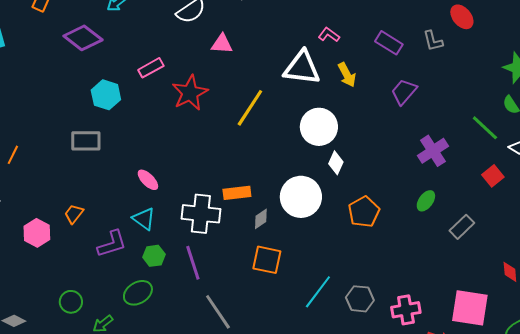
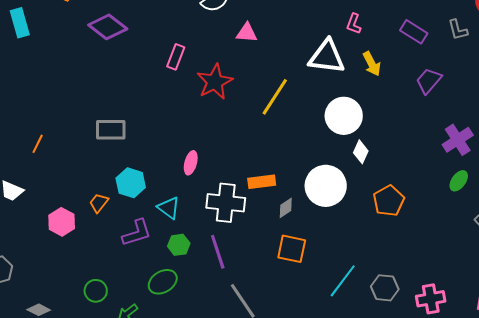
pink L-shape: (329, 35) -> (354, 24), turned -105
pink rectangle: (151, 68) -> (176, 57), turned -40
cyan hexagon: (106, 95) -> (131, 183), moved
pink ellipse: (148, 180) -> (191, 163), moved, turned 60
green ellipse: (426, 201) -> (459, 181), moved

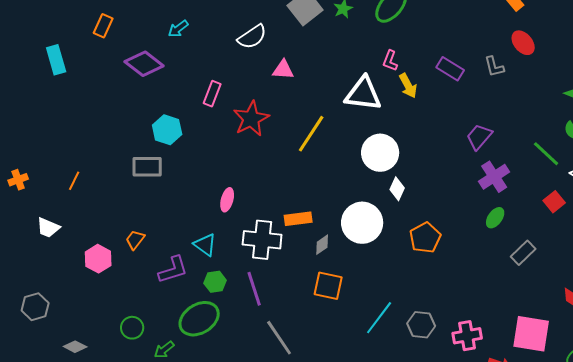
yellow arrow: (372, 64) -> (408, 86), moved
purple trapezoid: (429, 81) -> (479, 137), moved
cyan hexagon: (131, 183) -> (167, 130), moved
green ellipse: (163, 282) -> (199, 319), size x1.4

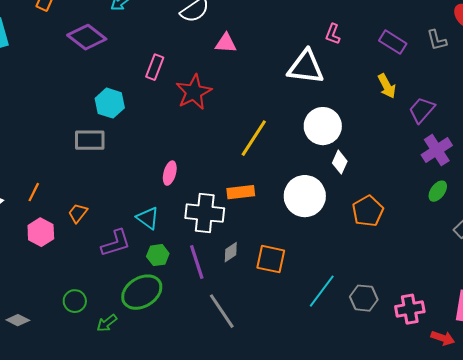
yellow arrow: (408, 86) -> (387, 86), moved
yellow line: (311, 134) -> (254, 138), moved
orange line: (74, 181) -> (34, 192), moved
gray diamond: (322, 245) -> (231, 252), moved

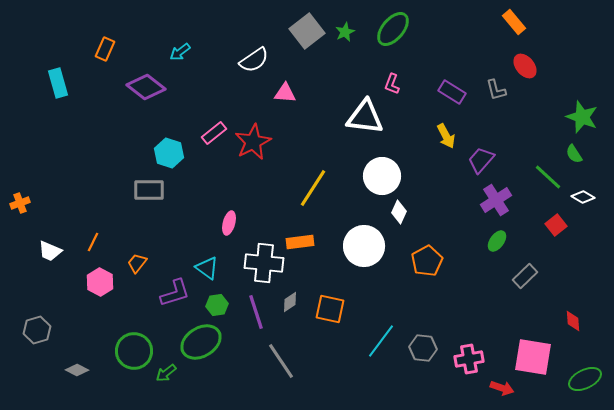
pink rectangle: (155, 67) -> (214, 133), moved, turned 30
green circle: (75, 301) -> (134, 351), size x1.6

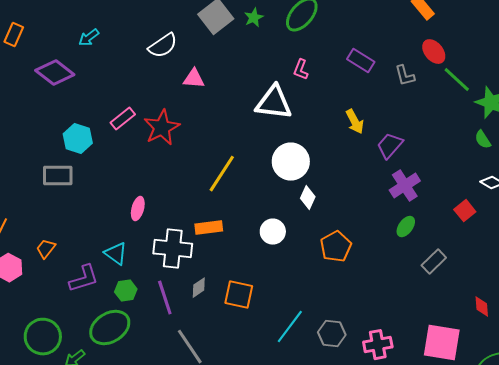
purple rectangle: (452, 92) -> (361, 61), moved
green line: (548, 177) -> (457, 80), moved
white circle: (364, 246) -> (273, 232), size x0.6

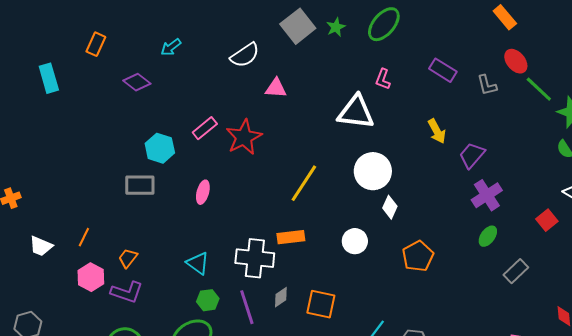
purple diamond: (55, 73) -> (137, 82), size x0.7
pink ellipse: (138, 209) -> (203, 192), moved
purple L-shape: (84, 279) -> (127, 292), moved, turned 36

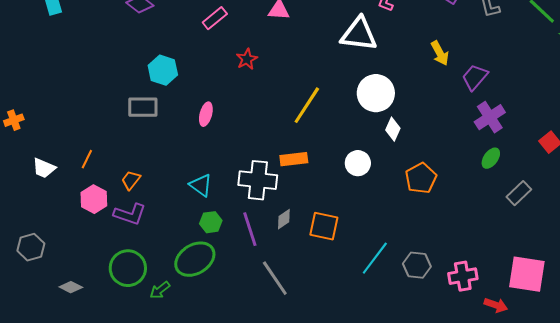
pink rectangle: (205, 128) -> (215, 18), moved
red star: (244, 137) -> (247, 59), size x0.6

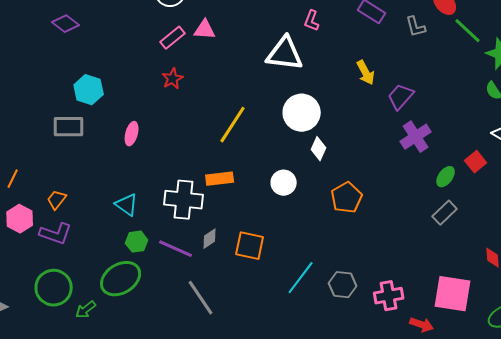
pink rectangle: (215, 18) -> (173, 38), moved
green ellipse: (491, 158) -> (446, 177), moved
purple line: (250, 229) -> (176, 249), turned -48

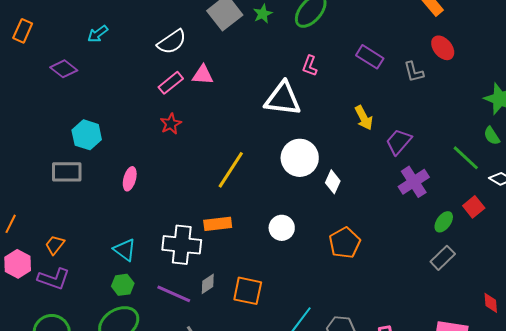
green line: (468, 31) -> (466, 158), moved
white diamond: (319, 149) -> (333, 182), moved
green hexagon: (137, 242) -> (123, 285), moved

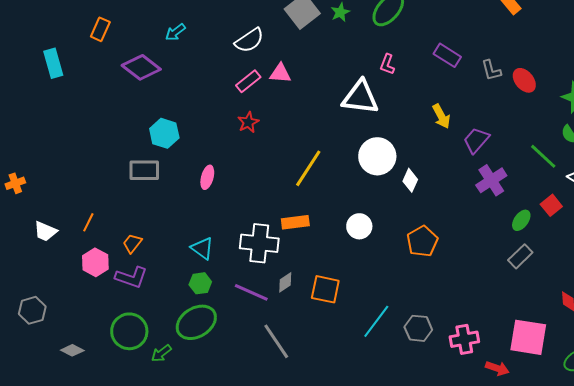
red ellipse: (443, 48) -> (524, 80), moved
purple diamond: (64, 69) -> (141, 67), size x1.4

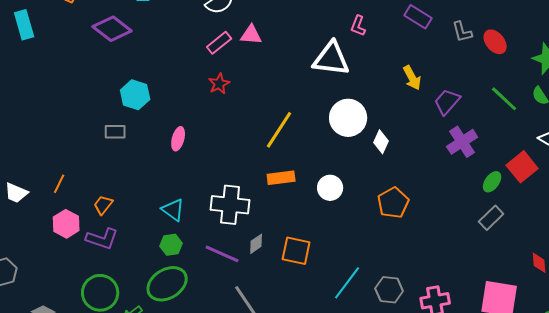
green line: (543, 156) -> (504, 99), moved
gray rectangle: (144, 170) -> (115, 132), size x0.7
red square: (551, 205) -> (522, 167), size x1.4
orange rectangle: (295, 222) -> (281, 178), moved

